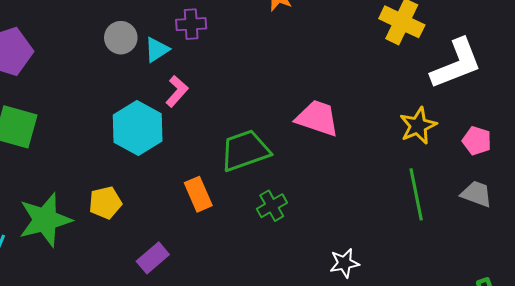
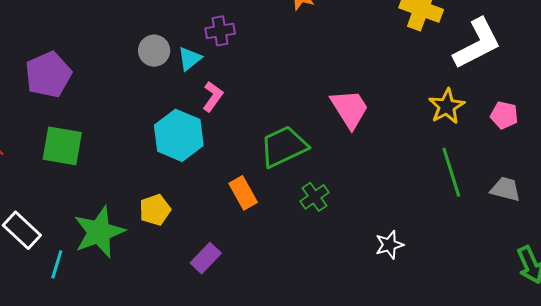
pink trapezoid: (317, 118) -> (350, 109), turned 45
gray trapezoid: (477, 194) -> (505, 189), moved

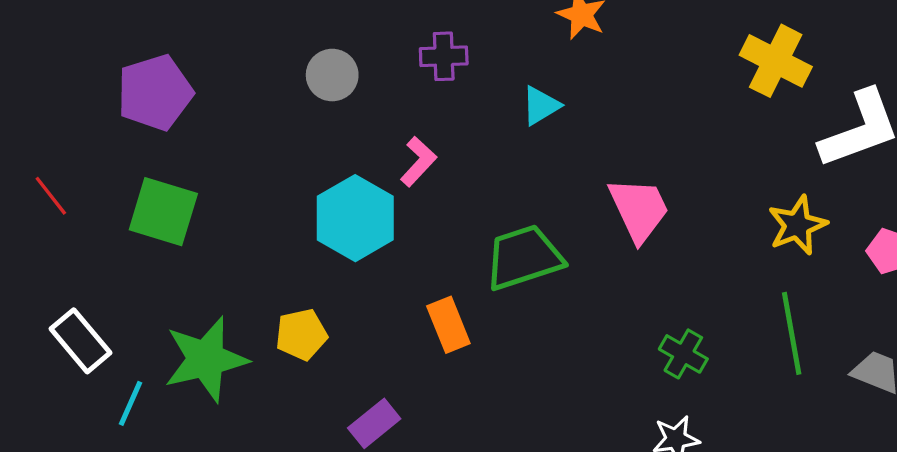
cyan triangle: (190, 59) -> (541, 106), moved
green cross: (314, 197) -> (683, 354), moved, turned -32

